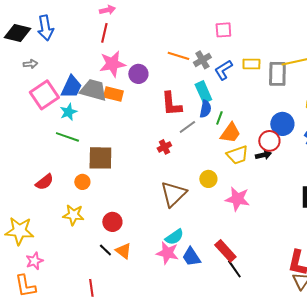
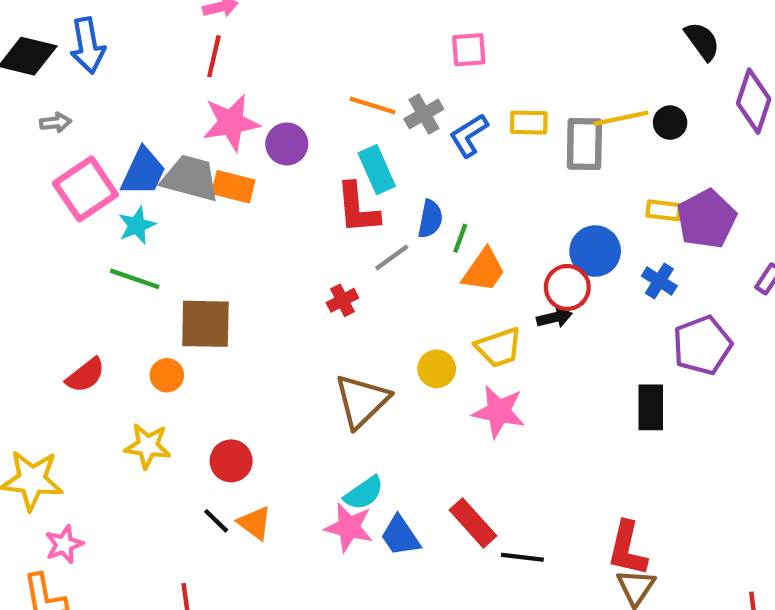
cyan rectangle: (203, 92) -> (377, 170), moved
yellow trapezoid: (237, 155) -> (499, 347), moved
black line: (234, 269) -> (522, 557), moved, turned -48

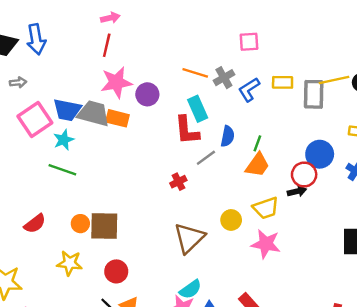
blue trapezoid: (143, 172) -> (67, 110), turned 76
green line: (460, 238) -> (257, 143), moved
brown square: (205, 324) -> (104, 226), moved

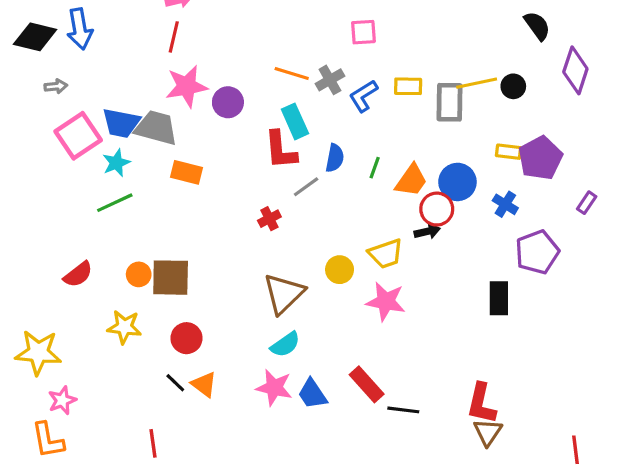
orange rectangle: (117, 118) -> (187, 172), moved
orange trapezoid: (257, 165) -> (411, 180), moved
green line: (62, 170) -> (115, 203), turned -44
cyan semicircle: (190, 289) -> (285, 345), moved

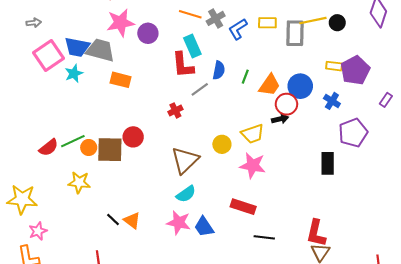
green line: (115, 203) -> (73, 141), moved
red circle: (187, 338) -> (133, 137), moved
red rectangle: (367, 384) -> (243, 207), moved, turned -30

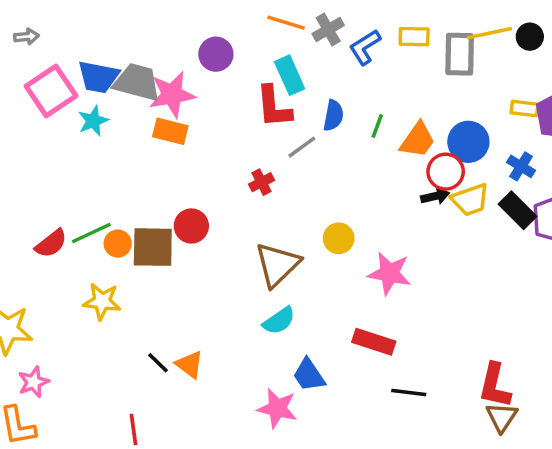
pink star: (120, 23) -> (172, 94), moved
yellow trapezoid: (253, 134) -> (470, 200), moved
black rectangle: (328, 163) -> (518, 210), moved, turned -45
pink star: (179, 223) -> (277, 408), moved

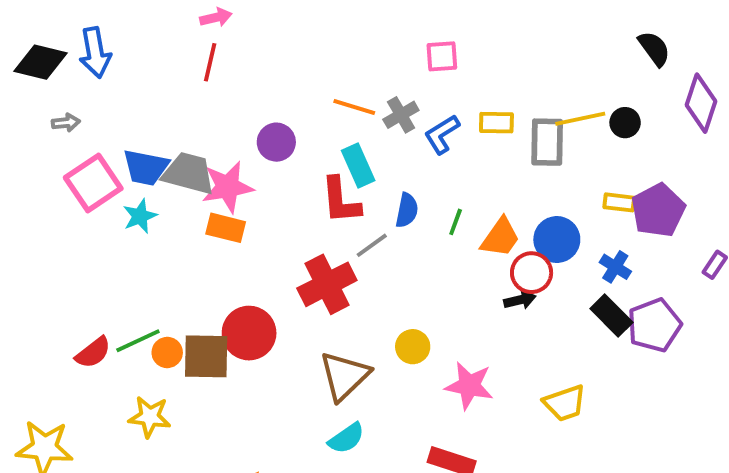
red cross: (261, 182) -> (327, 284), size x2.0
yellow trapezoid: (470, 200) -> (565, 403), moved
red circle: (191, 226) -> (249, 333), size x1.4

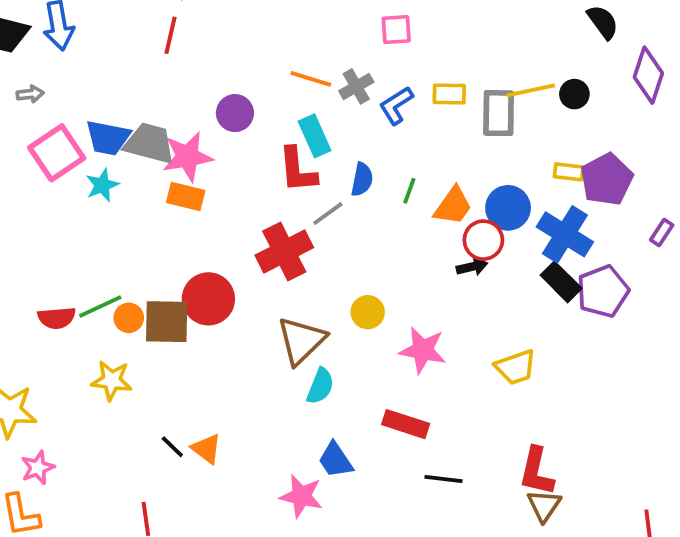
blue cross: (615, 267) -> (565, 234), size x1.8
red semicircle: (93, 353) -> (57, 318), turned 33
cyan semicircle: (346, 438) -> (320, 386), moved, turned -33

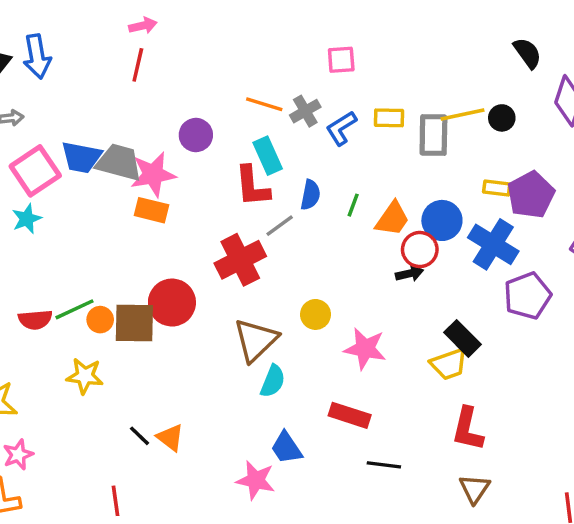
cyan star: (102, 185) -> (27, 219), moved
black rectangle: (561, 282) -> (462, 338), moved
red L-shape: (536, 471) -> (468, 429), moved

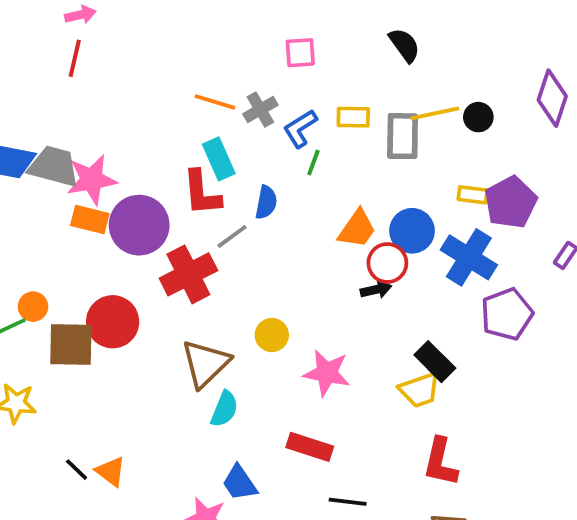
black semicircle: (527, 53) -> (404, 45), moved
purple circle: (196, 135) -> (139, 225), moved, size x1.6
green line: (353, 205) -> (313, 163), moved
orange circle: (100, 320) -> (33, 307), moved

